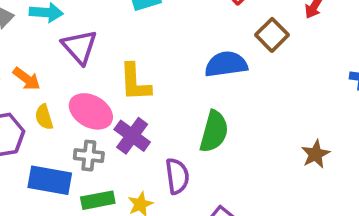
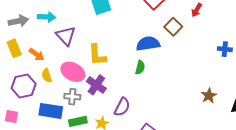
green semicircle: (214, 131) -> (140, 67), moved, size x0.6
brown star: (315, 154) -> (209, 96), moved
purple semicircle: (177, 176) -> (122, 107), turned 36

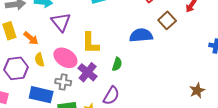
green semicircle: (140, 67) -> (117, 64), moved

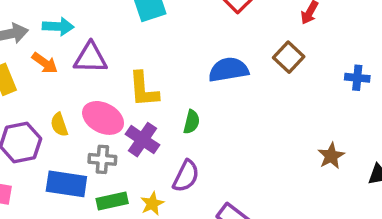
brown square: (167, 20) -> (289, 57), moved
purple triangle: (61, 22) -> (90, 58), turned -45
orange arrow: (31, 38) -> (45, 63), moved

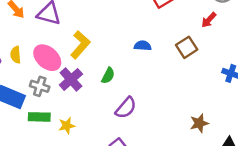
blue semicircle: (228, 70) -> (143, 46), size x0.6
yellow L-shape: (144, 89) -> (80, 45), turned -148
purple semicircle: (186, 176) -> (126, 108), moved

